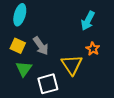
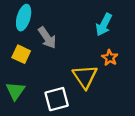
gray arrow: (41, 46) -> (47, 38), moved
green triangle: (24, 69) -> (15, 91), moved

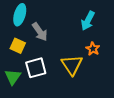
white square: (57, 99) -> (36, 68), moved

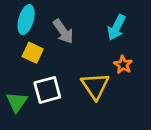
gray arrow: (40, 32) -> (63, 31), moved
yellow square: (18, 46) -> (33, 53), moved

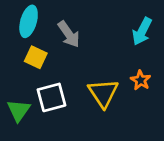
cyan arrow: (116, 27) -> (142, 31), moved
orange star: (123, 65) -> (141, 80), moved

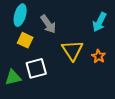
yellow triangle: (103, 93) -> (72, 50), moved
green triangle: (19, 110) -> (13, 77), turned 42

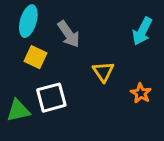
yellow triangle: (72, 50) -> (103, 72), size x0.7
orange star: (99, 56) -> (141, 93), moved

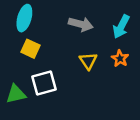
gray arrow: (69, 34) -> (81, 24), moved, turned -40
orange star: (141, 93) -> (120, 58), moved

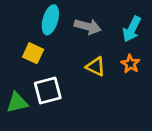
cyan ellipse: (24, 18) -> (50, 20), moved
yellow triangle: (88, 61) -> (96, 67), turned -30

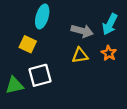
gray arrow: (88, 26) -> (82, 31), moved
yellow triangle: (96, 67) -> (80, 55), turned -35

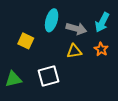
cyan ellipse: (42, 16) -> (52, 20), moved
white square: (40, 75) -> (48, 76), moved

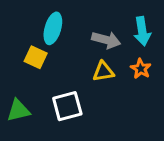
cyan ellipse: (52, 20) -> (53, 28), moved
cyan arrow: (102, 22) -> (142, 31), turned -36

